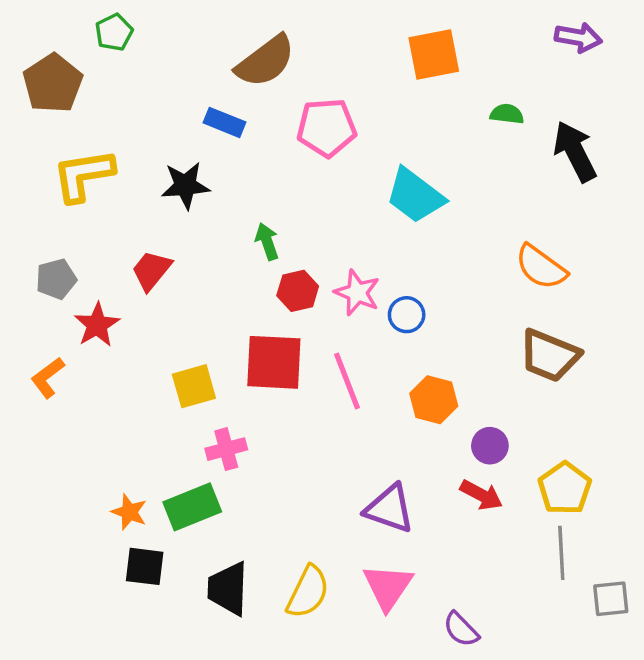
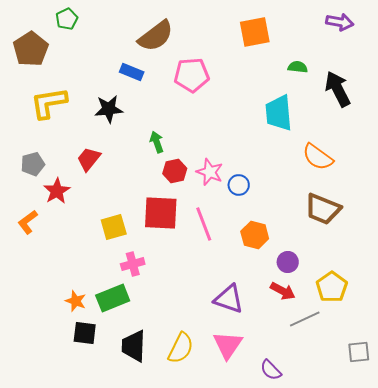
cyan trapezoid: (415, 196) -> (279, 113), moved, turned 48
gray line: (561, 553) -> (305, 319), moved, turned 68

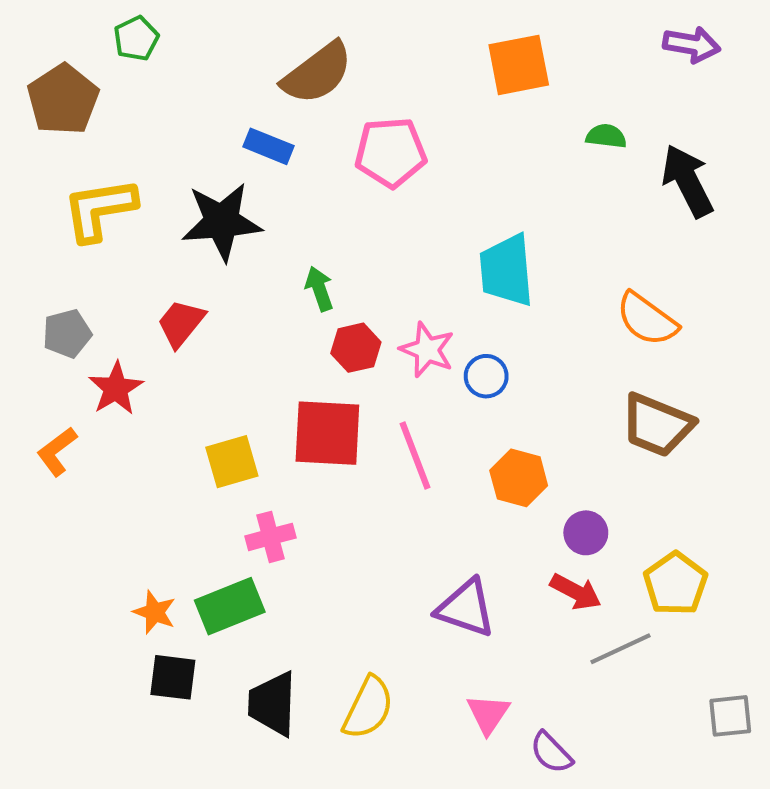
black star: (109, 109) -> (222, 222), size x1.4
cyan trapezoid: (279, 113) -> (506, 270), moved
pink triangle: (228, 345) -> (488, 714), moved, size x0.7

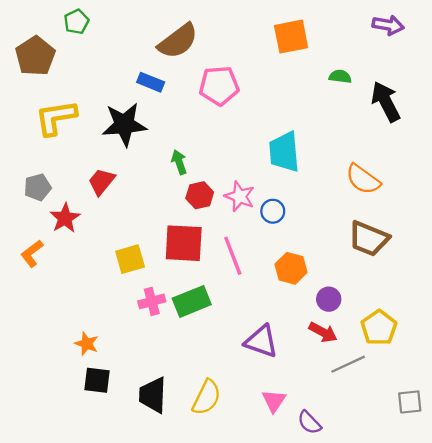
green rectangle: (230, 606) -> (192, 301), moved

